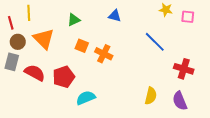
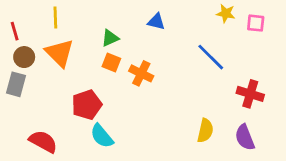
yellow line: (29, 13) -> (55, 18), moved
green triangle: (74, 20) -> (110, 38), moved
red semicircle: (35, 73) -> (43, 142), moved
cyan semicircle: (86, 98) -> (102, 136), moved, turned -108

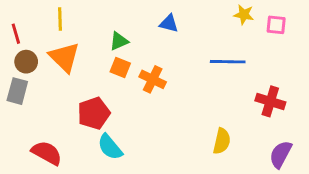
blue line: (211, 57) -> (228, 62), turned -44
purple semicircle: (245, 137) -> (281, 154), moved, turned 50

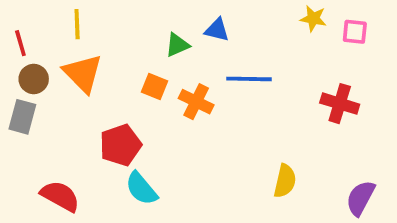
green triangle: (119, 41) -> (177, 45), moved
blue line: (228, 62) -> (249, 79), moved
red cross: (270, 101) -> (340, 104), moved

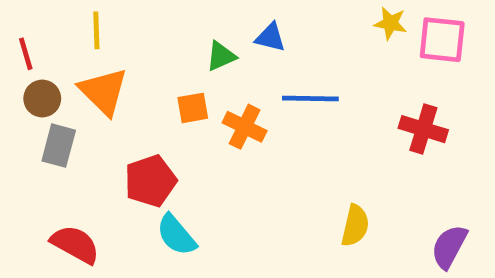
pink square: (355, 32) -> (442, 40), size x1.5
orange square: (155, 87) -> (193, 108), turned -32
gray rectangle: (22, 117) -> (59, 146), moved

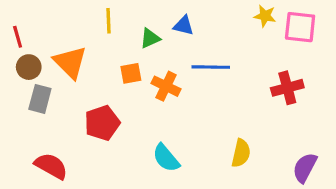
yellow line: (96, 30) -> (109, 21), moved
red cross: (423, 129) -> (287, 88), turned -32
cyan semicircle: (176, 235) -> (166, 158), moved

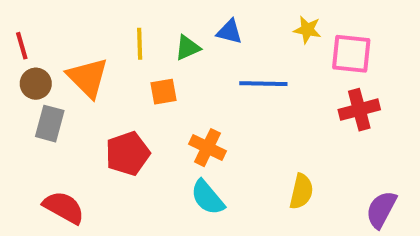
yellow star: (265, 16) -> (307, 30), moved
yellow line: (109, 21) -> (140, 44), moved
pink square: (300, 27) -> (351, 54), moved
orange cross: (166, 86) -> (207, 148), moved

